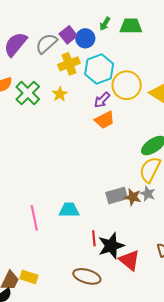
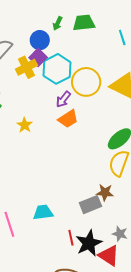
purple square: (68, 35) -> (38, 57), moved
yellow star: (60, 94) -> (25, 125), moved
gray star: (148, 194) -> (120, 234), moved
gray rectangle: (117, 196) -> (90, 205), moved

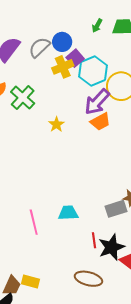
blue circle: (40, 40) -> (62, 42), moved
purple arrow: (63, 99) -> (97, 102), size x1.6

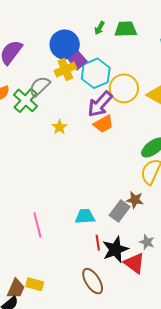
blue circle: (62, 42) -> (65, 44), size x1.5
gray semicircle: (39, 47) -> (40, 86), moved
gray rectangle: (116, 209) -> (120, 211), turned -35
cyan trapezoid: (68, 213) -> (85, 216), moved
brown ellipse: (88, 279) -> (93, 281), turned 44

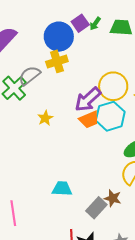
purple square: (78, 61) -> (80, 23), moved
cyan hexagon: (96, 73) -> (110, 116), moved
cyan trapezoid: (85, 216) -> (62, 189), moved

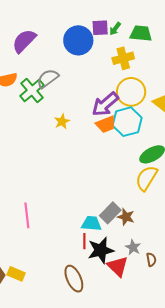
purple square: (80, 23) -> (100, 28), turned 30
yellow cross: (57, 61) -> (123, 58), moved
cyan trapezoid: (62, 189) -> (91, 224), moved
brown star: (113, 198) -> (126, 217), moved

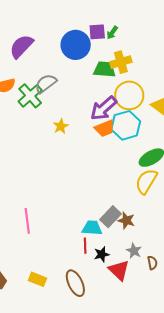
green trapezoid: (141, 33) -> (104, 69), moved
black star: (101, 250) -> (102, 254), size x0.6
yellow rectangle: (16, 274) -> (37, 279), moved

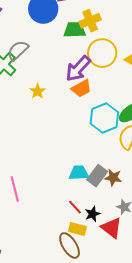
cyan hexagon: (126, 125) -> (104, 118), moved
cyan trapezoid: (92, 228) -> (79, 173), moved
red line: (85, 246) -> (75, 207), turned -35
yellow rectangle: (37, 279) -> (77, 229), moved

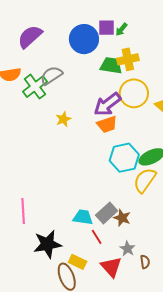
cyan trapezoid: (79, 173) -> (83, 217), moved
red line: (75, 207) -> (97, 237), moved
black star: (93, 214) -> (47, 244), moved, size x1.8

